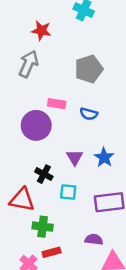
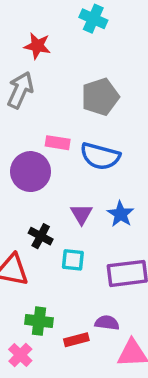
blue semicircle: (89, 114) -> (100, 156), size x1.6
green cross: (43, 227) -> (39, 321), moved
red rectangle: (52, 252) -> (76, 340), moved

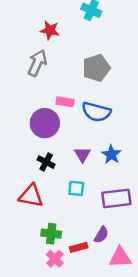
black cross: (41, 236) -> (46, 162), moved
purple semicircle: (107, 323) -> (101, 235), turned 114
pink cross: (20, 355) -> (55, 259), moved

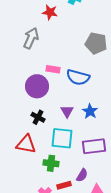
red star: (50, 30) -> (50, 12), moved
gray pentagon: (96, 68) -> (96, 43), moved, turned 30
cyan square: (76, 188) -> (62, 138), size x1.6
green cross: (51, 234) -> (51, 163), moved

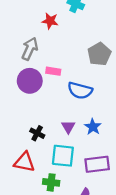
gray pentagon: (96, 43) -> (99, 54), turned 30
pink rectangle: (53, 69) -> (53, 71), moved
purple circle: (37, 86) -> (30, 81), moved

